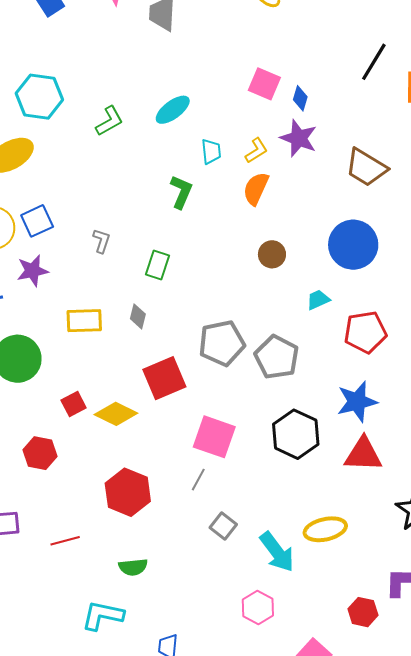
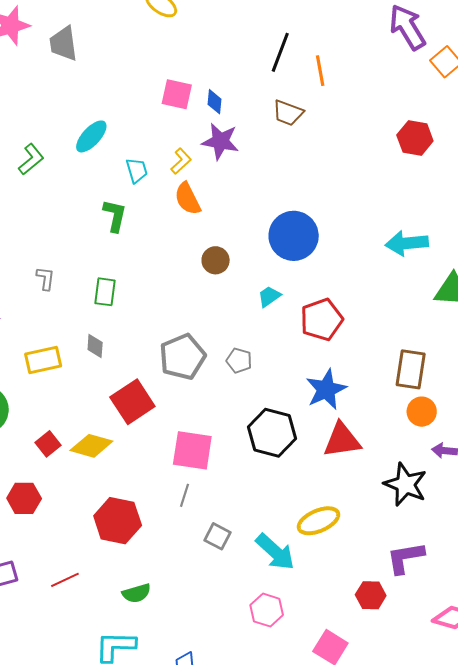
brown trapezoid: (366, 168) -> (288, 113), moved, size x0.7
orange semicircle: (256, 189) -> (188, 199), turned -40
gray pentagon: (277, 357) -> (239, 361), size x0.6

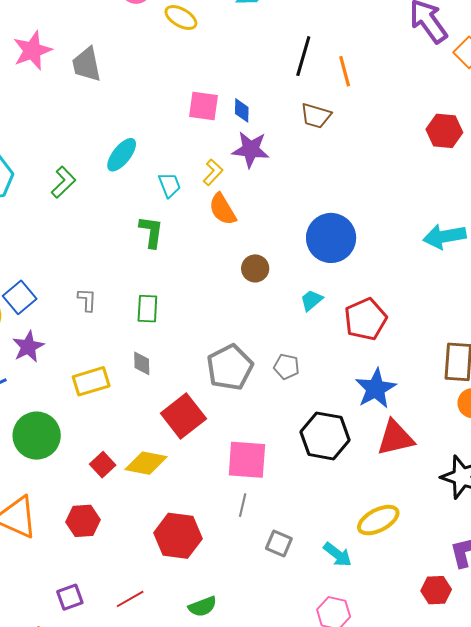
cyan arrow: (275, 552) -> (338, 555), size x0.7

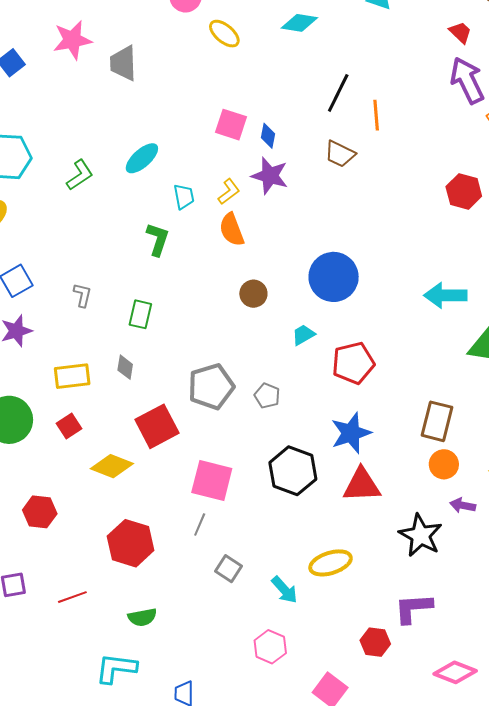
red square: (103, 465) -> (69, 426), moved

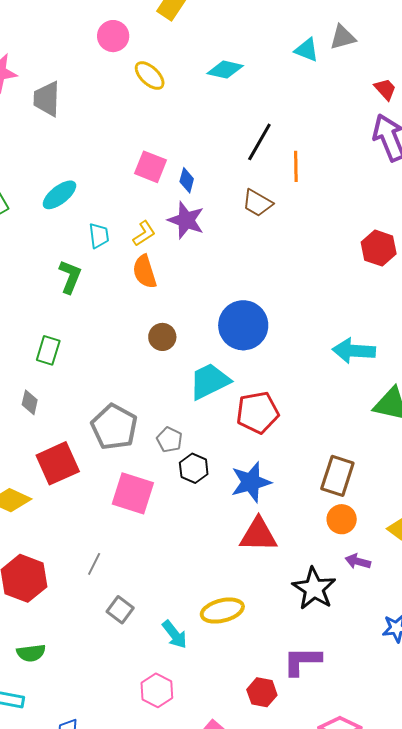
cyan trapezoid: (303, 335) -> (209, 381), size x1.8
gray pentagon: (211, 387) -> (114, 427), turned -30
black hexagon: (293, 471) -> (194, 468), moved, size x0.6
pink square: (212, 481) -> (133, 493), moved

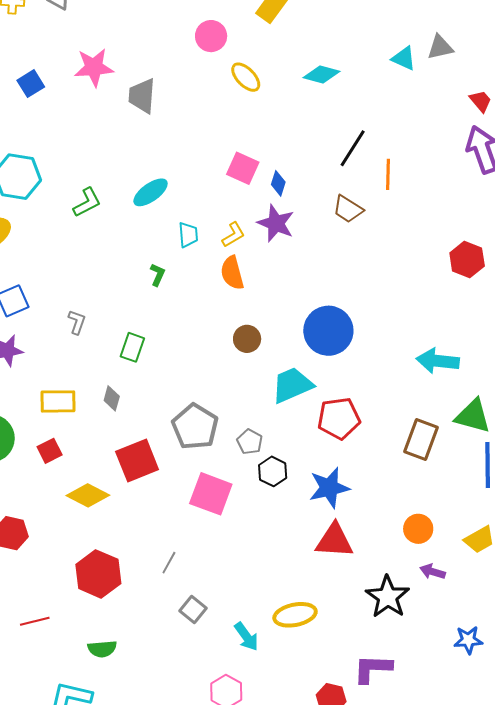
green L-shape: (70, 277) -> (158, 275), size x0.7
brown rectangle: (337, 476) -> (421, 440), moved

